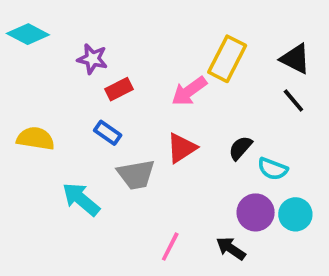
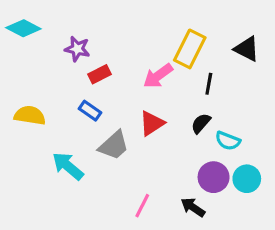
black line: (293, 101) -> (209, 84), moved, turned 50
gray trapezoid: (136, 175) -> (114, 145), turned -32

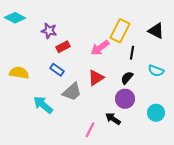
cyan semicircle: (228, 141) -> (156, 71), moved
purple circle: (214, 177) -> (125, 99), moved
black arrow: (193, 207) -> (113, 119), moved

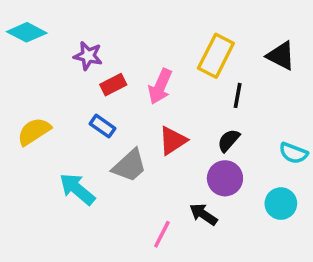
pink arrow: (100, 48) -> (160, 86), moved, turned -30
cyan semicircle: (156, 71) -> (293, 153), moved
yellow semicircle: (19, 73) -> (34, 131), turned -42

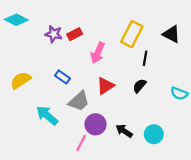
red rectangle: (113, 85) -> (75, 34), moved
purple circle: (225, 178) -> (96, 124), moved
cyan circle: (281, 204) -> (154, 134), moved
pink line: (162, 234) -> (81, 143), moved

